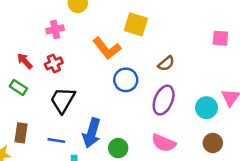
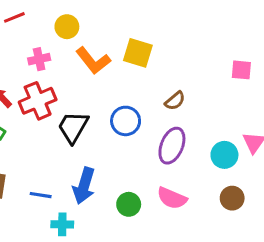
orange L-shape: (107, 48) -> (93, 61), moved
red cross: (54, 63) -> (38, 101), size x1.6
black trapezoid: (63, 100) -> (73, 127), moved
green circle: (118, 148) -> (129, 204), moved

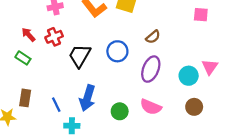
red cross: (38, 101) -> (54, 37), size x0.7
blue line: (41, 195) -> (56, 105), turned 56

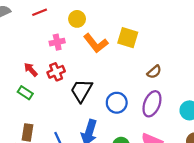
blue circle: (117, 51) -> (117, 103), moved

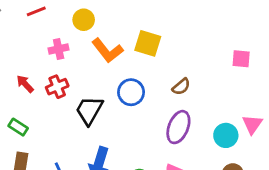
green rectangle: (25, 93) -> (18, 127), moved
blue circle: (117, 103) -> (131, 92), moved

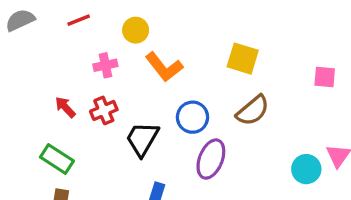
yellow square: (148, 43) -> (243, 59), moved
brown semicircle: (181, 87) -> (253, 110), size x1.5
green rectangle: (18, 127) -> (57, 159), size x1.4
purple ellipse: (178, 127) -> (211, 159), moved

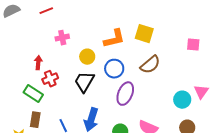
yellow circle: (136, 30) -> (87, 57), moved
orange L-shape: (164, 67) -> (114, 39), moved, turned -65
red arrow: (65, 107) -> (38, 63), turned 48
red cross: (104, 110) -> (50, 79), moved

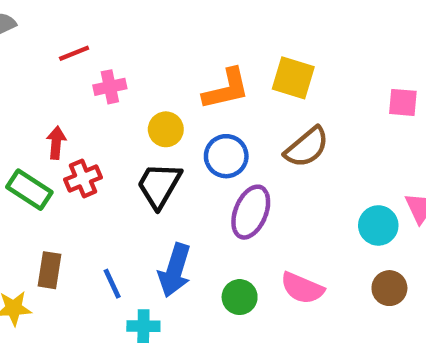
red line: (46, 11) -> (74, 53), moved
green rectangle: (33, 94) -> (29, 190), moved

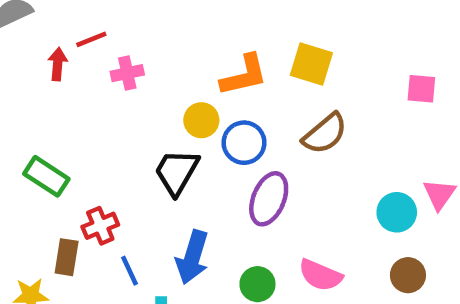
yellow circle: (166, 129) -> (201, 120), moved
red arrow: (56, 143) -> (58, 64), moved
red cross: (83, 179) -> (100, 226), moved

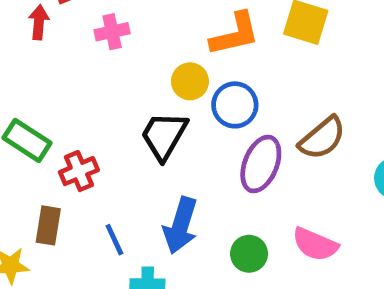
brown semicircle: (325, 134) -> (322, 138), moved
red cross: (100, 226) -> (79, 171), moved

